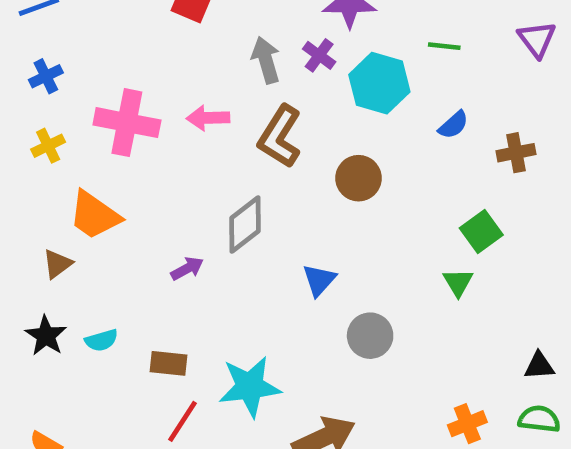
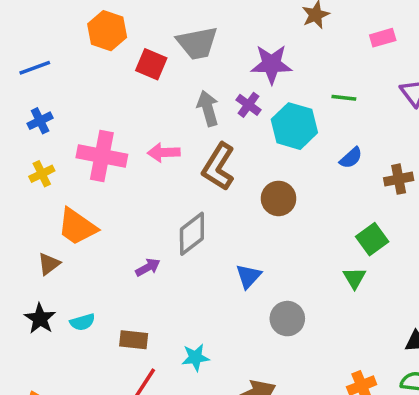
cyan star: (250, 387) -> (195, 357), size x0.6

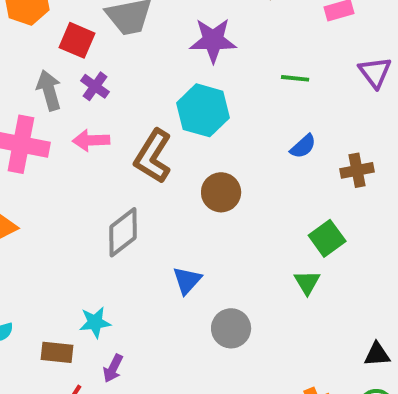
purple cross: (248, 105) -> (95, 86), moved
gray arrow: (208, 108) -> (49, 90), moved
cyan hexagon: (294, 126) -> (203, 110), moved
purple arrow: (148, 267) -> (113, 368), moved, turned 145
cyan star: (195, 357) -> (95, 322), moved

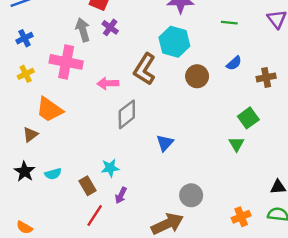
pink arrow: (91, 140) -> (108, 83), moved
brown circle: (221, 192) -> (197, 76), moved
gray circle: (231, 328) -> (191, 195), moved
brown rectangle: (57, 352) -> (88, 186), turned 54

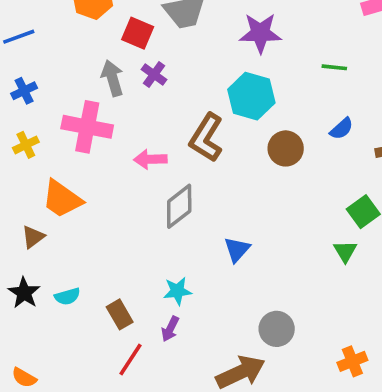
cyan star: (110, 168) -> (177, 291), moved

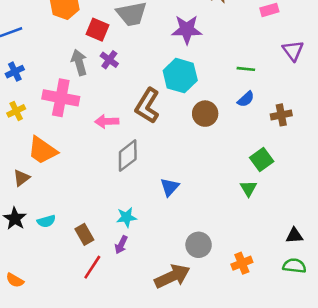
green line: (334, 67) -> (246, 69), moved
orange cross: (352, 361) -> (242, 263), moved

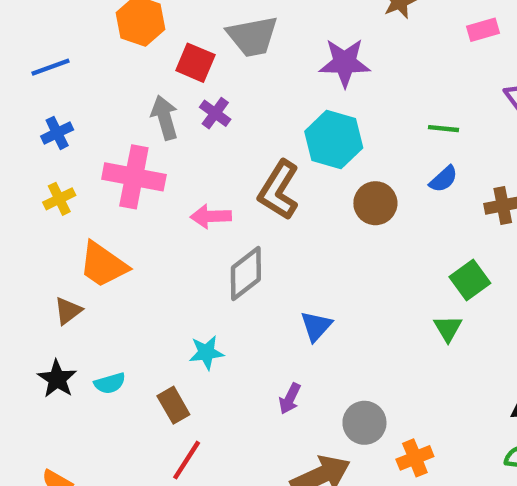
cyan star: (126, 217) -> (206, 353), moved
purple arrow: (121, 245) -> (290, 399), moved
orange cross: (242, 263) -> (415, 458), moved

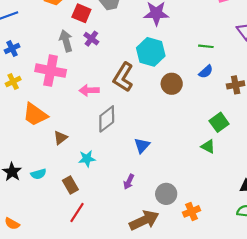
brown triangle: (68, 311) -> (60, 138), moved
green triangle: (448, 328) -> (208, 147), turned -32

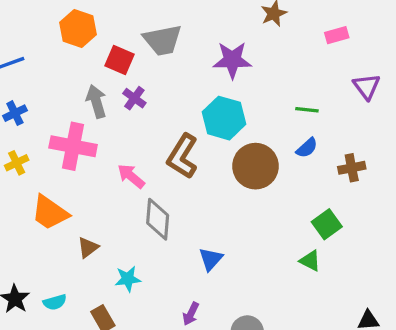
brown circle: (172, 84) -> (255, 166), size x1.4
pink arrow: (89, 90) -> (131, 176), turned 42
gray diamond: (107, 119) -> (158, 219), turned -48

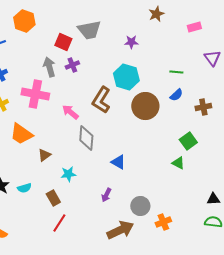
orange hexagon: (78, 28) -> (24, 21), moved
purple star: (232, 60) -> (131, 42), size x0.6
purple cross: (134, 98) -> (72, 65), turned 32
blue triangle: (211, 259) -> (118, 162), turned -42

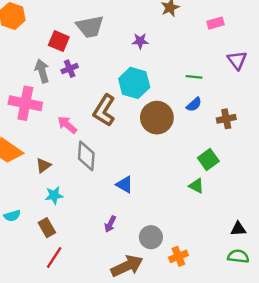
brown triangle: (44, 155) -> (43, 165), moved
cyan star: (68, 174) -> (54, 195), moved

